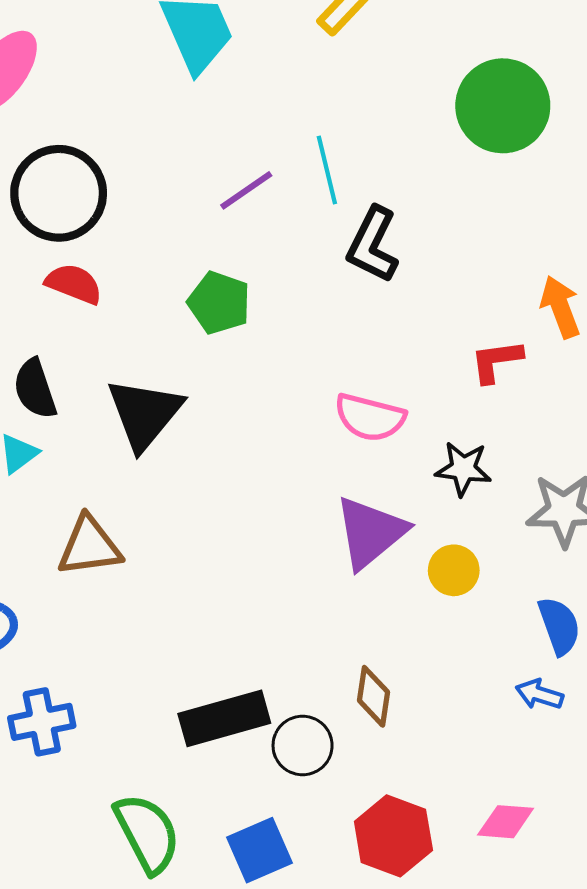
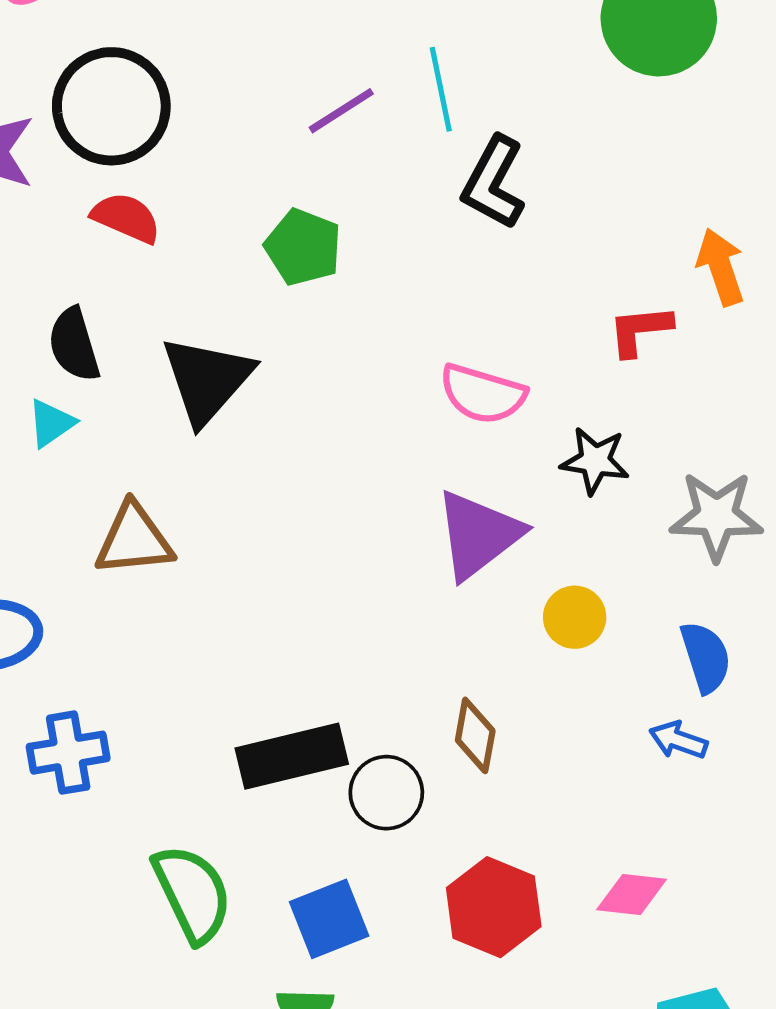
yellow circle: (454, 570) -> (575, 617), moved

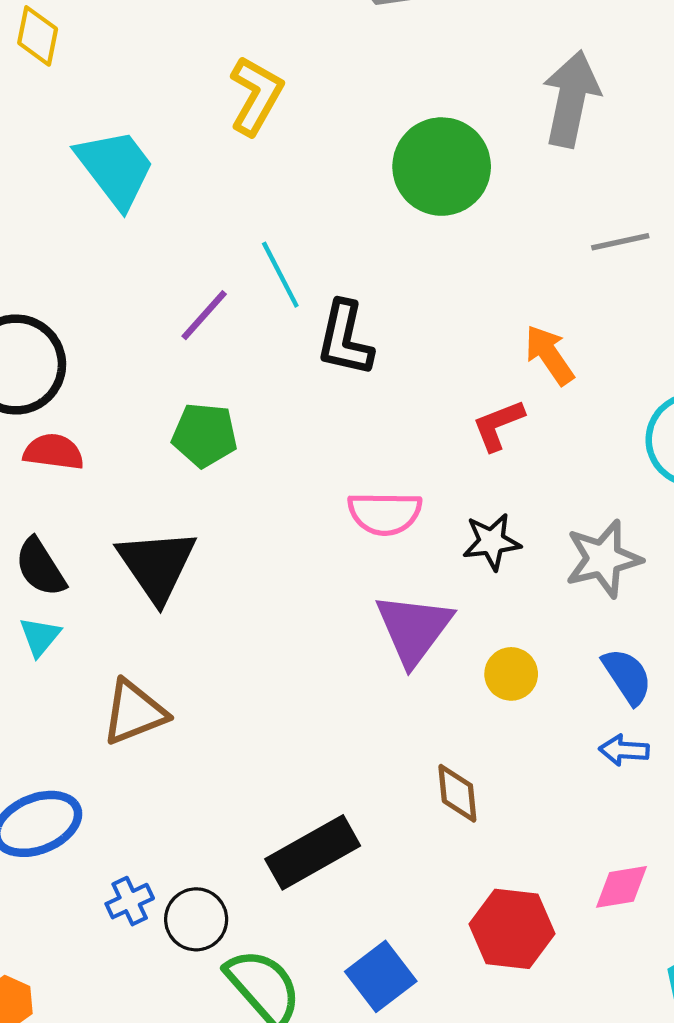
blue cross: (68, 753) -> (130, 901), size x0.7
black circle: (386, 793) -> (196, 919), moved

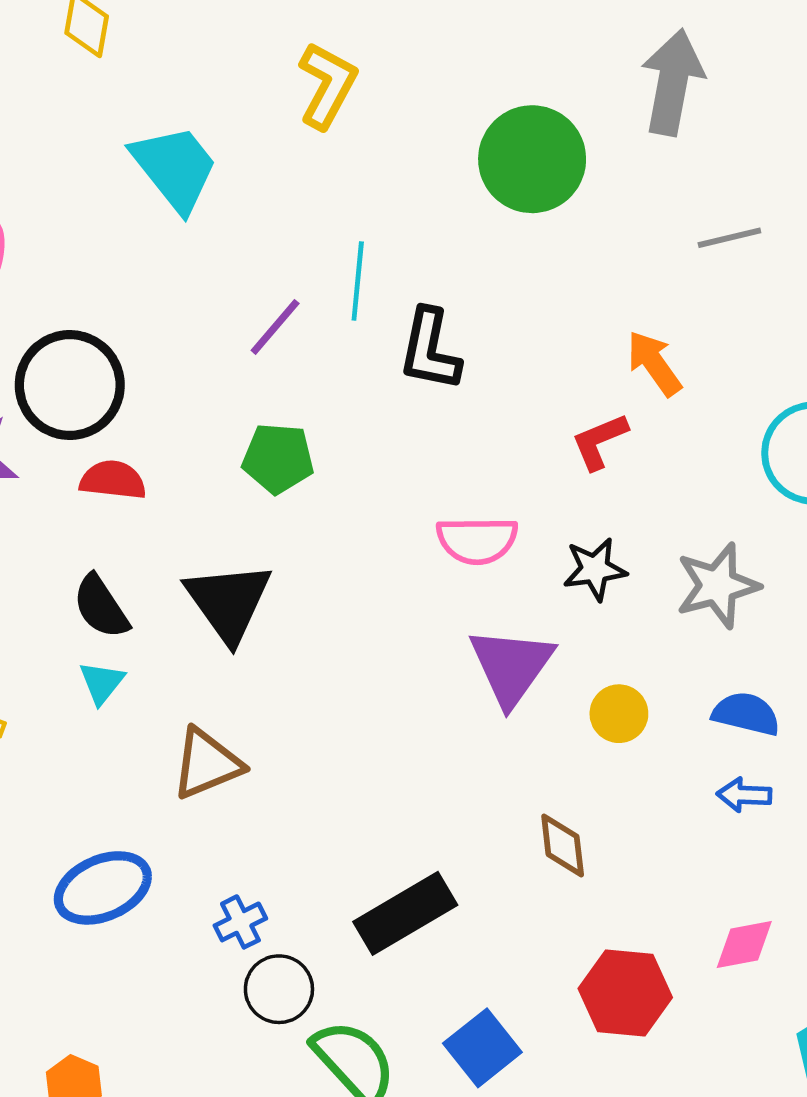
cyan line: (280, 275) -> (358, 281), turned 34
blue semicircle: (627, 676) -> (746, 714), turned -42
blue cross: (130, 901) -> (240, 922), moved

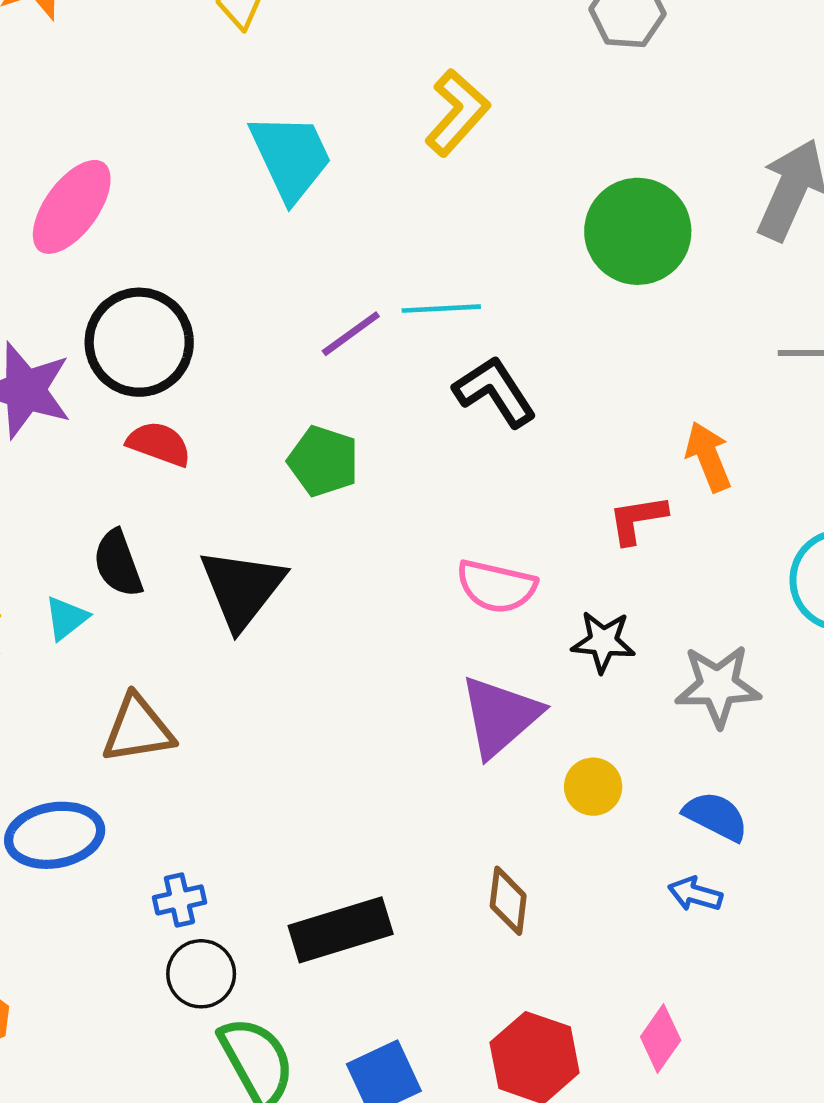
cyan line: (358, 281) -> (441, 309), turned 68
black L-shape: (430, 350) -> (495, 392), turned 122
cyan triangle: (102, 683) -> (66, 618), moved
brown triangle: (207, 764) -> (138, 729), moved
pink diamond: (744, 945) -> (661, 1039), turned -58

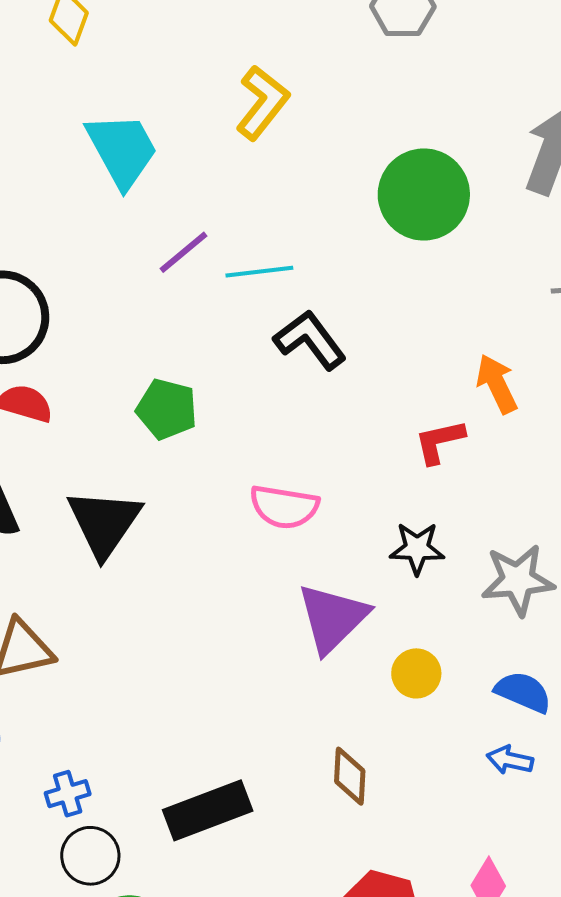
purple line: (351, 334) -> (184, 252), moved
pink semicircle: (496, 586) -> (284, 507), moved

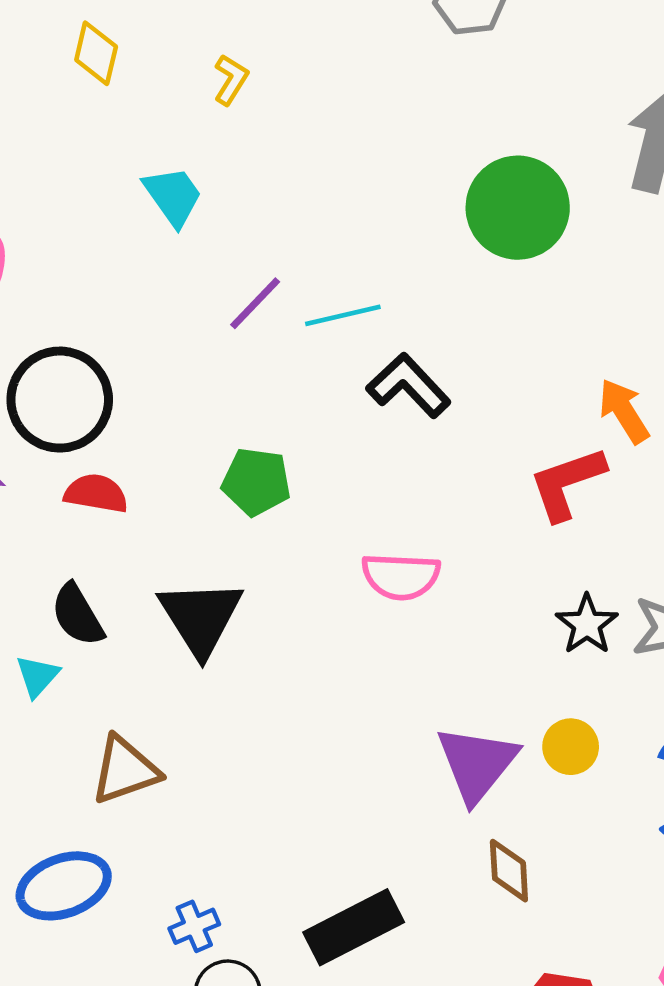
yellow L-shape: (262, 103) -> (231, 80), moved, size x0.6
cyan trapezoid: (122, 150) -> (173, 196), size x0.7
red L-shape: (440, 442) -> (567, 483), size x1.4
black star: (417, 548) -> (587, 624), moved, turned -30
purple triangle: (333, 618) -> (477, 764), moved

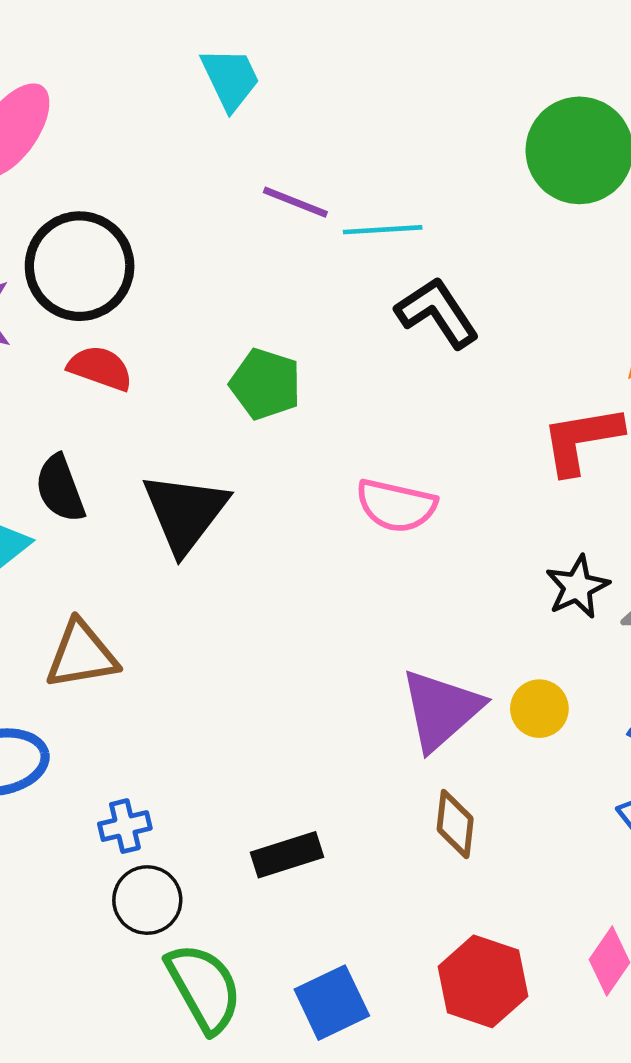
purple line: (255, 303) -> (295, 202), turned 58
black rectangle: (354, 927) -> (287, 855), size x0.7

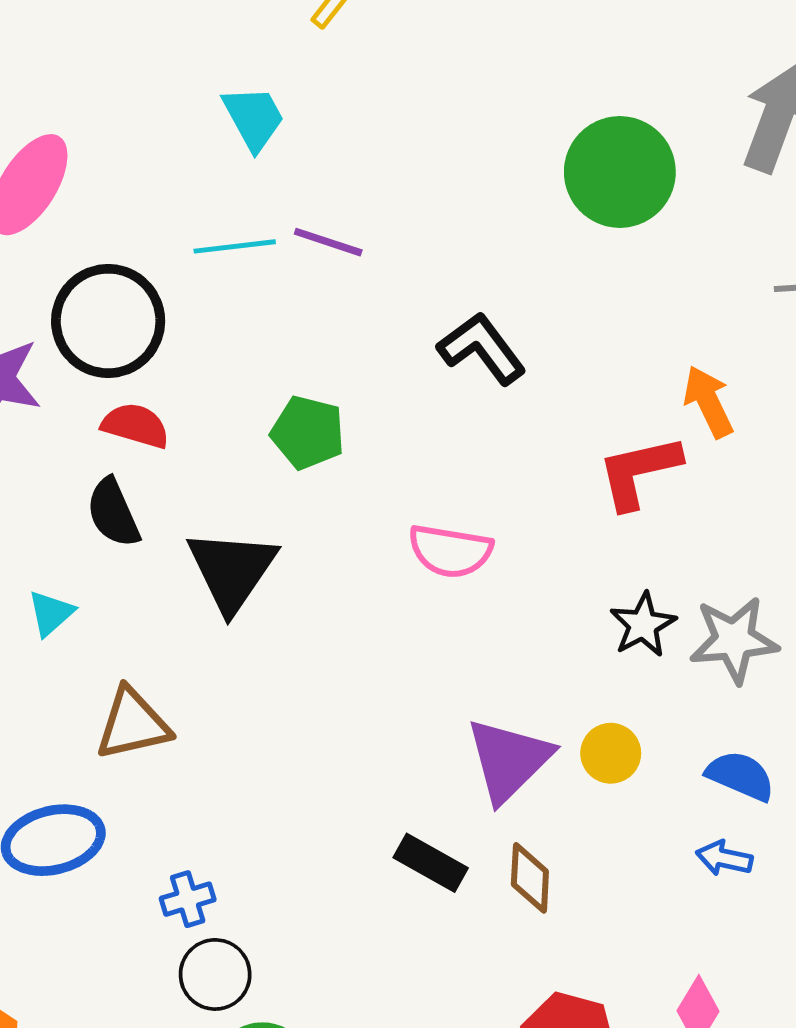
cyan line: (383, 230) -> (235, 246), moved
black semicircle: (60, 489) -> (113, 513), moved
black rectangle: (287, 855) -> (431, 863), moved, turned 50

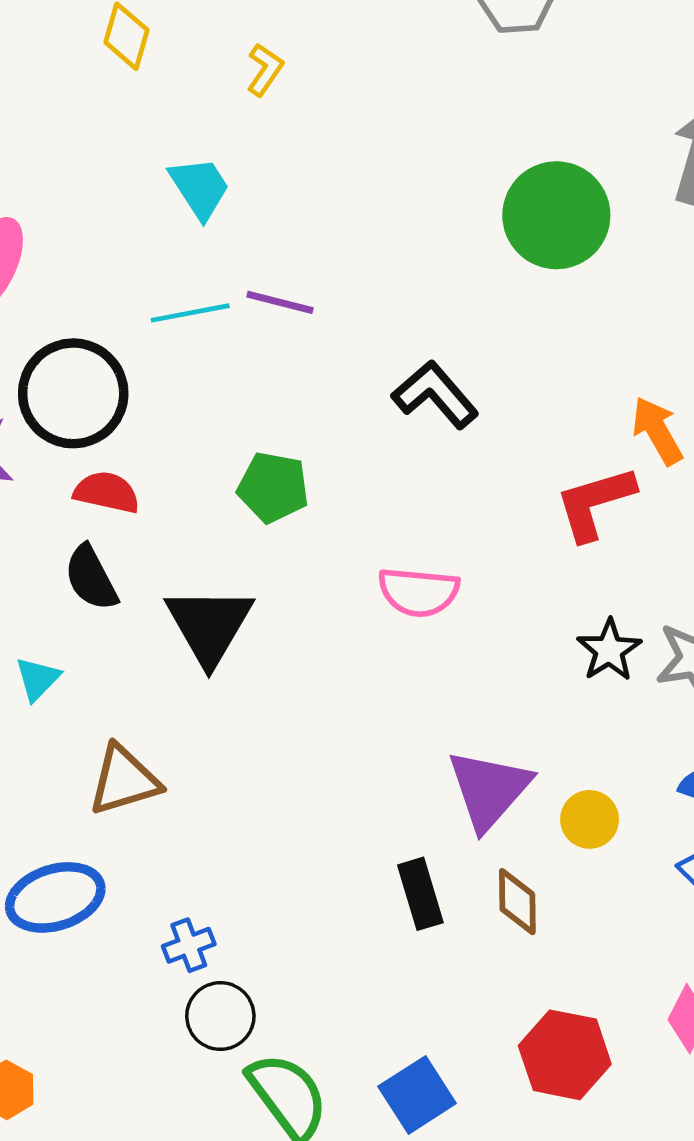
yellow circle: (611, 753) -> (590, 819), moved
black rectangle: (431, 863) -> (420, 894), turned 48

